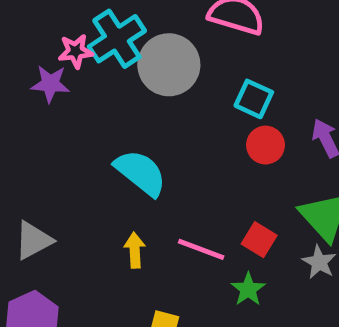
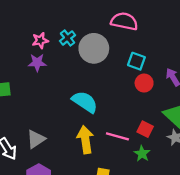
cyan cross: (117, 39) -> (68, 38), size x0.6
pink star: (76, 51) -> (40, 40), moved
yellow arrow: (135, 250) -> (85, 140), size x1.6

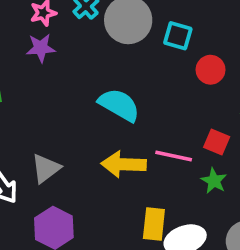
cyan square: (136, 61) -> (178, 36), moved
yellow arrow: (85, 140) -> (124, 164), turned -76

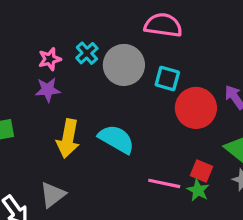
red circle: (211, 70) -> (196, 108), size x1.6
yellow arrow: (124, 164) -> (68, 138), moved, turned -81
green star: (214, 181) -> (198, 190), moved

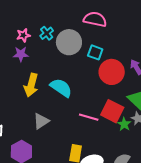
red square: (202, 171) -> (112, 111), size x1.6
green star: (198, 190) -> (124, 124), moved
gray triangle: (53, 195) -> (41, 121), moved

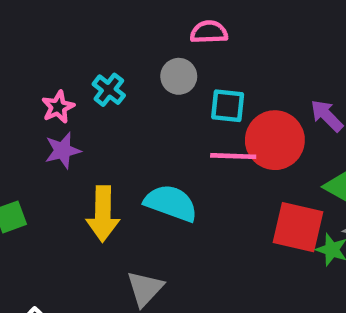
pink semicircle: (95, 19) -> (209, 32), size x0.7
gray circle: (69, 42) -> (179, 76), moved, size x0.6
pink line: (89, 117) -> (233, 156), moved

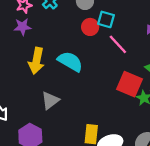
red circle: (275, 140) -> (90, 27), moved, size x0.6
pink line: (233, 156) -> (118, 44), moved, turned 35

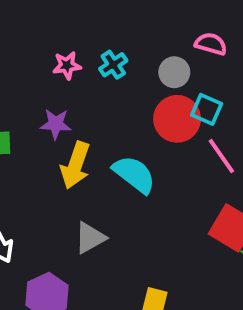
purple star: (22, 27) -> (56, 124), moved
red circle: (90, 27) -> (177, 119), size x1.5

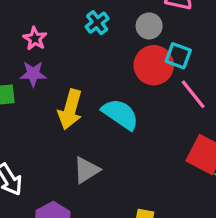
pink star: (67, 65) -> (35, 39), moved, turned -30
purple star: (56, 124) -> (33, 74), moved

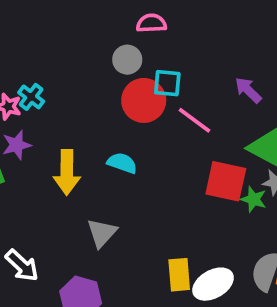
cyan cross: (97, 23) -> (31, 97), moved
cyan semicircle: (120, 114) -> (122, 163), size x0.7

